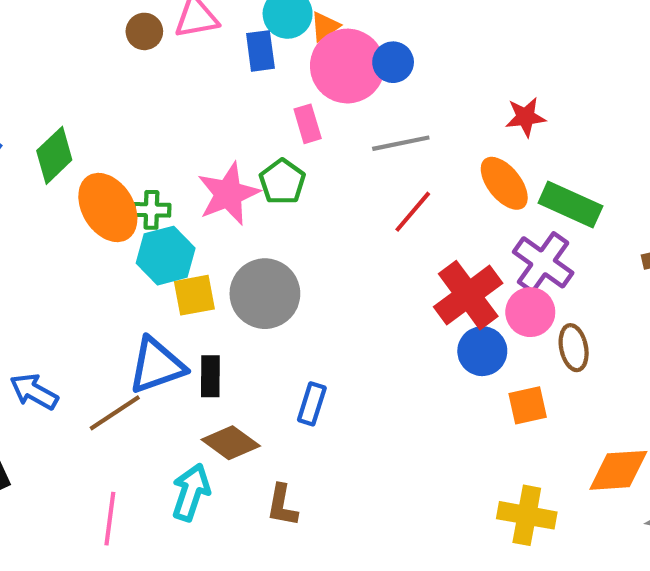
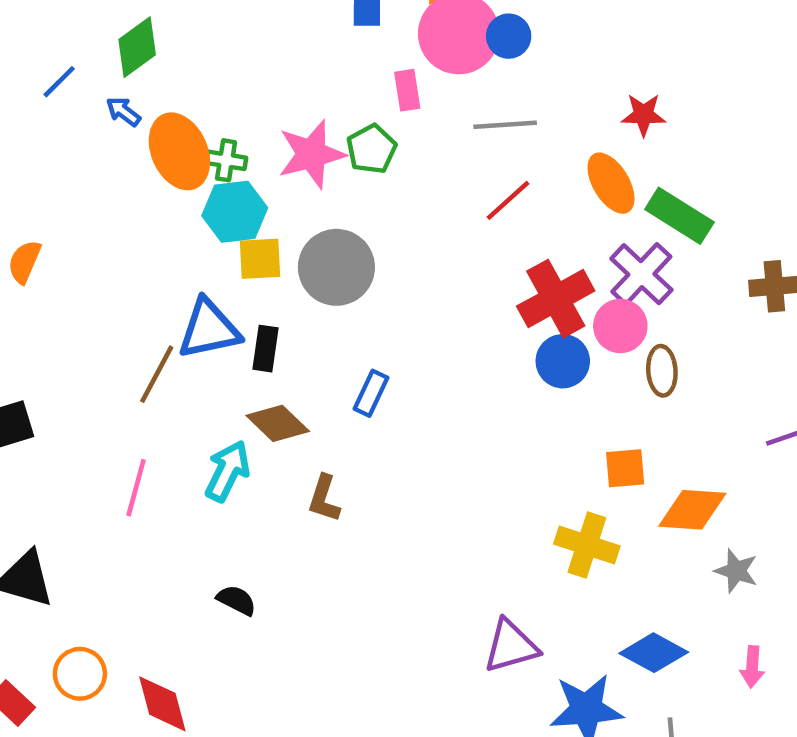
green diamond: (54, 155) -> (137, 47), moved
blue arrow: (34, 392) -> (123, 111), moved, size x0.7
orange square: (528, 405) -> (625, 468), moved
brown line: (115, 413) -> (157, 374), turned -36

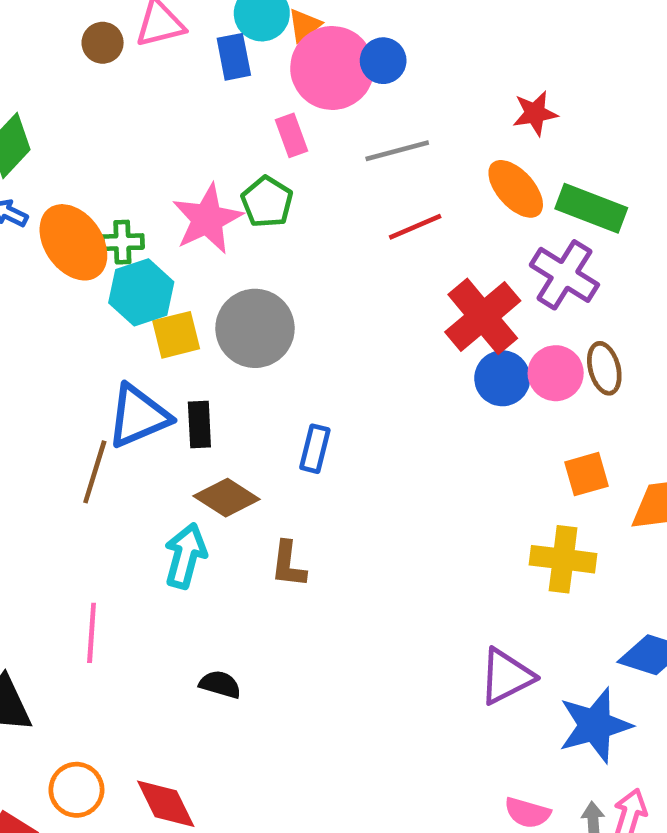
red line: (508, 200) -> (415, 227), turned 30
pink circle: (620, 326) -> (556, 373), moved
pink line: (136, 488) -> (92, 633), moved

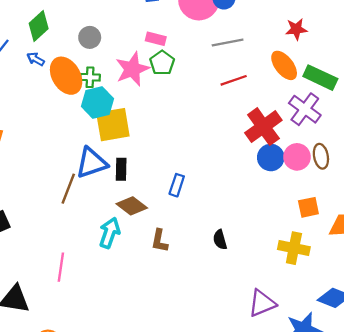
pink rectangle: (292, 135) -> (156, 39), moved, turned -60
gray circle: (255, 328) -> (90, 37), moved, size x0.6
yellow square: (176, 335) -> (113, 125), size x1.5
black semicircle: (220, 684) -> (220, 240), moved, turned -126

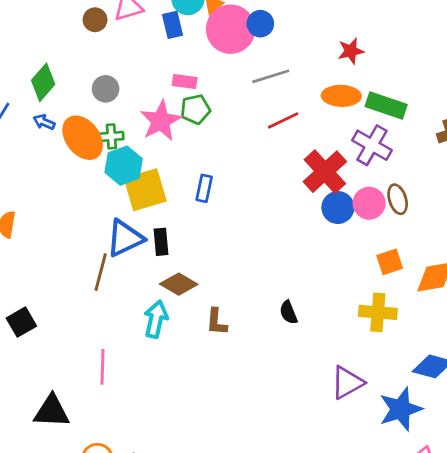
green pentagon: (162, 63) -> (195, 109), turned 30
orange ellipse: (284, 65) -> (341, 96), turned -44
blue rectangle: (177, 185) -> (204, 188), moved

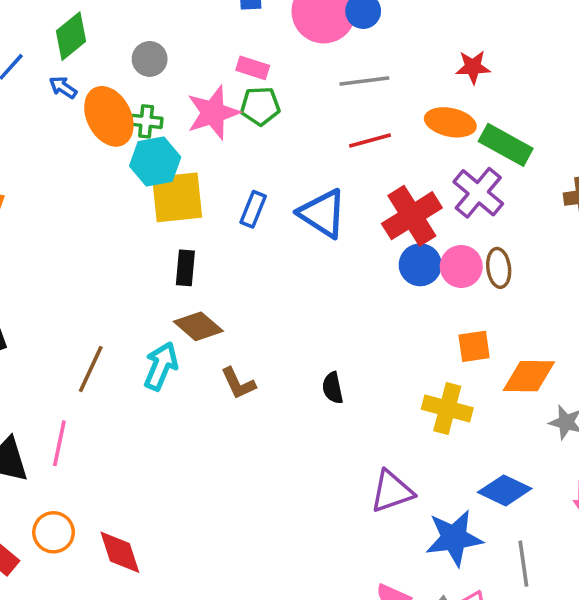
blue triangle: (125, 238) -> (323, 213), moved, turned 48
brown line: (101, 272) -> (91, 369), moved
brown L-shape: (217, 322) -> (238, 383), turned -40
pink line: (102, 367) -> (59, 443), moved

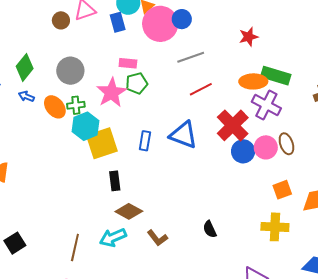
gray circle: (150, 59) -> (70, 71), size x1.4
orange ellipse: (109, 116) -> (55, 107), size x0.7
orange ellipse: (450, 122) -> (253, 81), moved
cyan arrow: (161, 366) -> (113, 238), turned -124

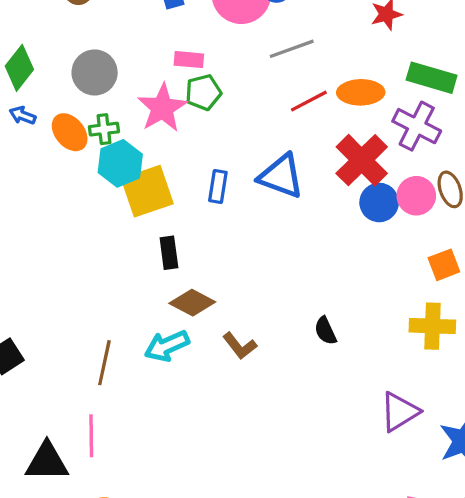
orange ellipse: (253, 81) -> (361, 92), moved

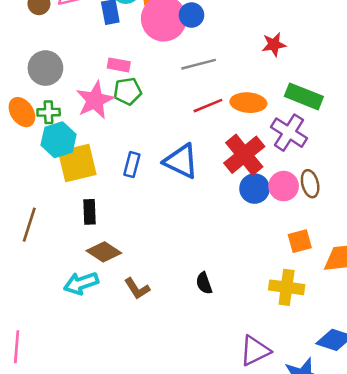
brown line: (104, 363) -> (29, 225), moved

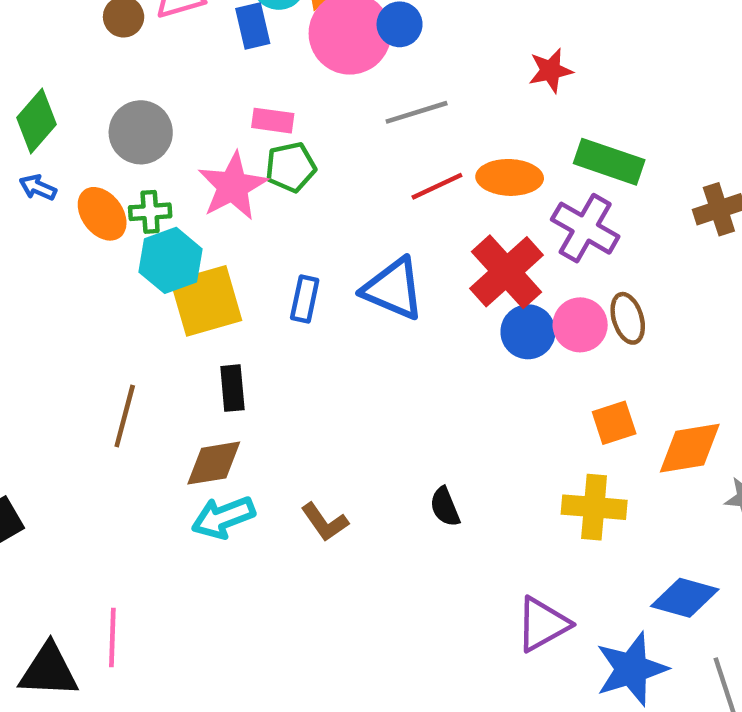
brown diamond: (104, 252) -> (214, 463), moved, turned -40

